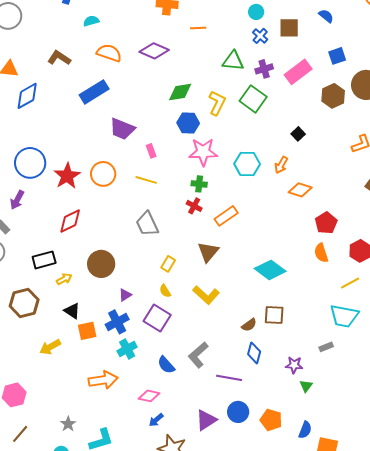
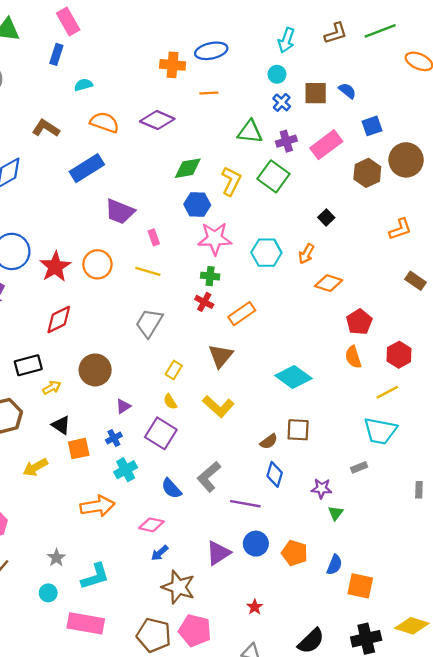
blue semicircle: (326, 16) -> (347, 91), moved
gray trapezoid: (147, 224) -> (149, 323), turned 56
blue cross: (117, 322) -> (114, 438), size x0.6

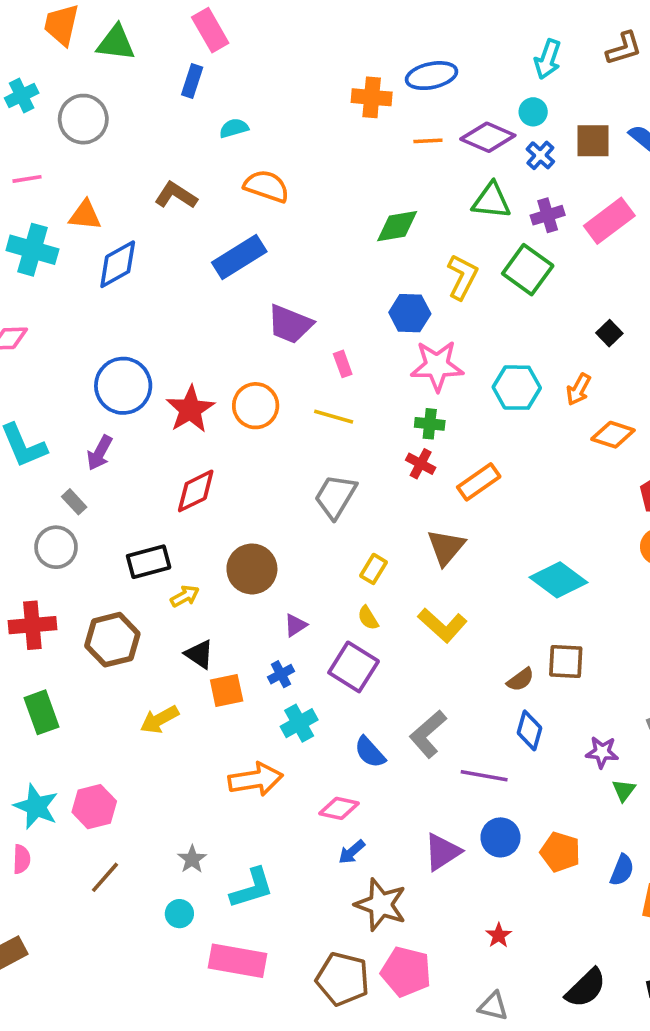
purple diamond: (157, 120) -> (488, 137), moved
green diamond: (188, 168) -> (397, 226), moved

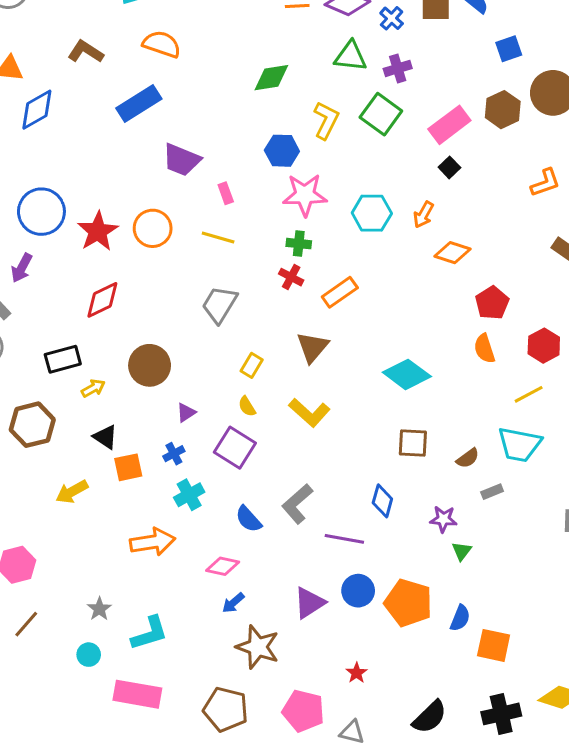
pink rectangle: (609, 221) -> (449, 125), moved
brown semicircle: (520, 680) -> (468, 458), moved
orange pentagon: (560, 852) -> (408, 603), size x1.4
pink pentagon: (406, 972) -> (303, 711), moved

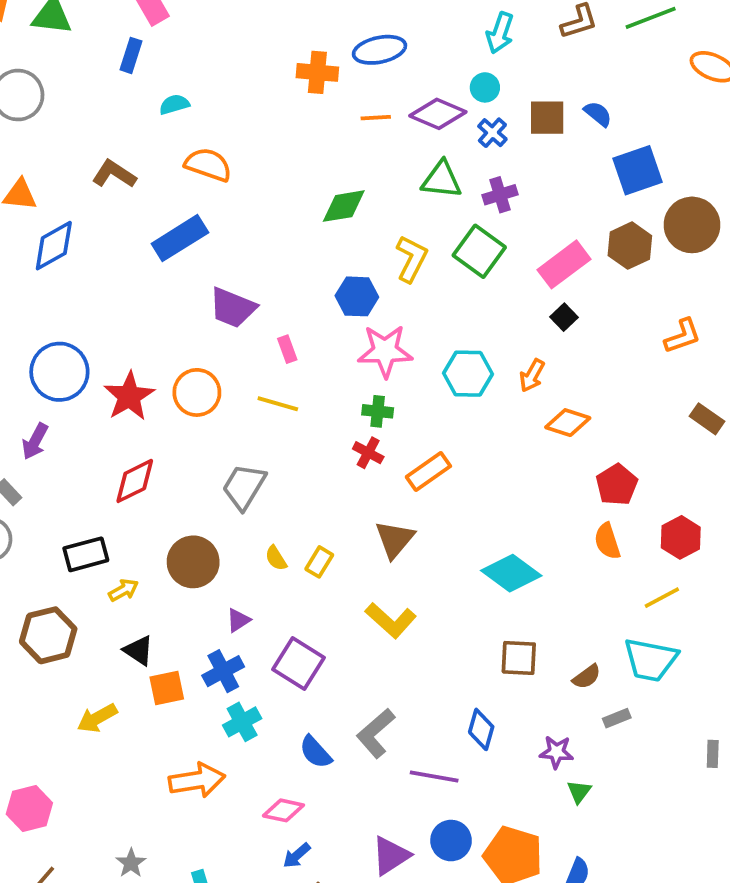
blue square: (509, 49) -> (637, 170), size x1.5
gray trapezoid: (220, 304) -> (244, 487), moved
yellow semicircle: (247, 406) -> (276, 558), moved
blue cross: (174, 454) -> (223, 671), size x1.5

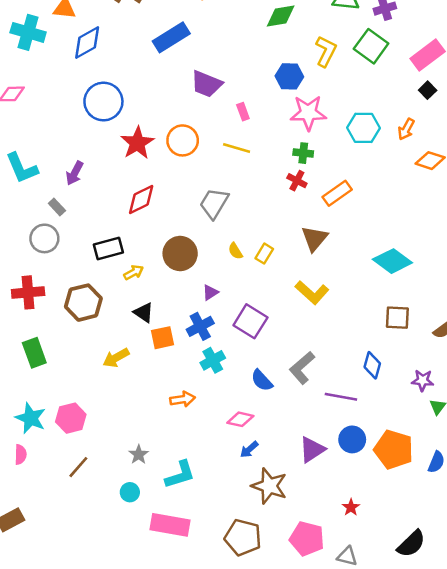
blue circle: (59, 372) -> (103, 102), moved
orange arrow: (197, 780) -> (183, 399), size x0.7

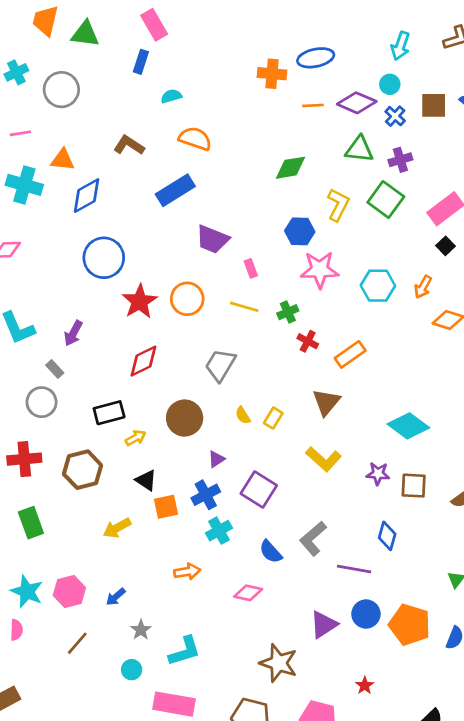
green cross: (303, 153) -> (288, 312), moved, turned -30
purple star: (423, 380) -> (378, 474), moved
blue arrow: (249, 450) -> (116, 597), moved

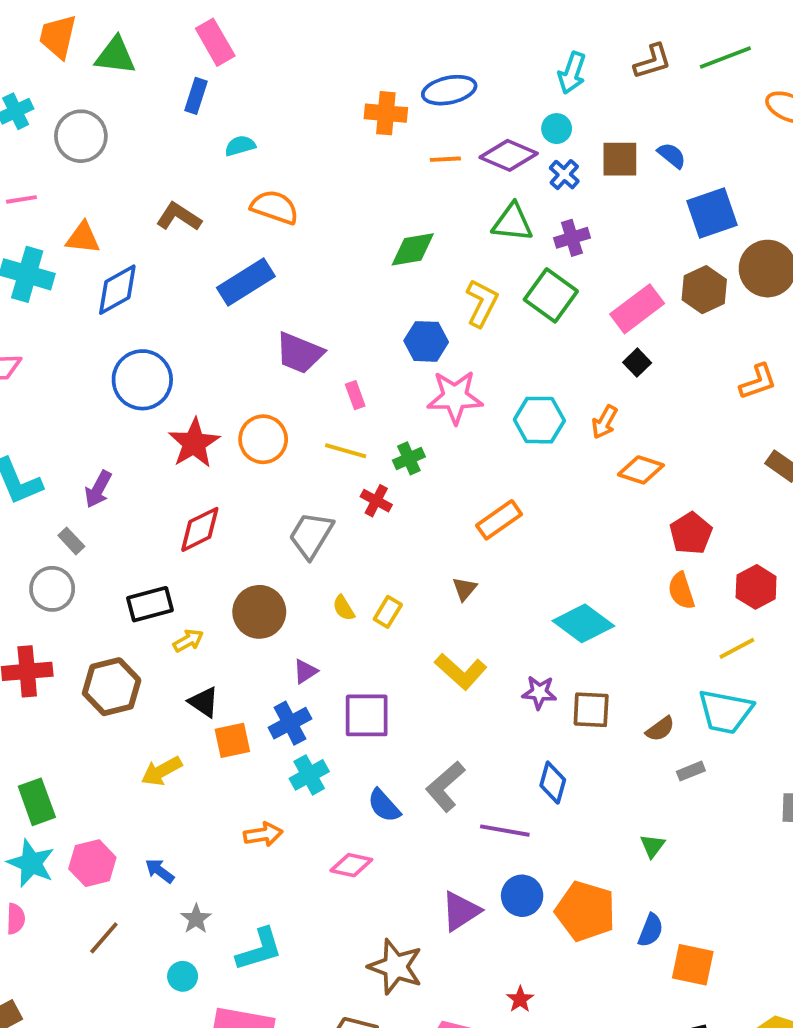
red cross: (308, 341) -> (376, 501), moved
brown triangle: (326, 402) -> (465, 589), size x0.6
purple square: (259, 490) -> (367, 715), turned -32
green rectangle: (31, 523) -> (37, 802), moved
blue arrow: (116, 597) -> (160, 871), turned 78

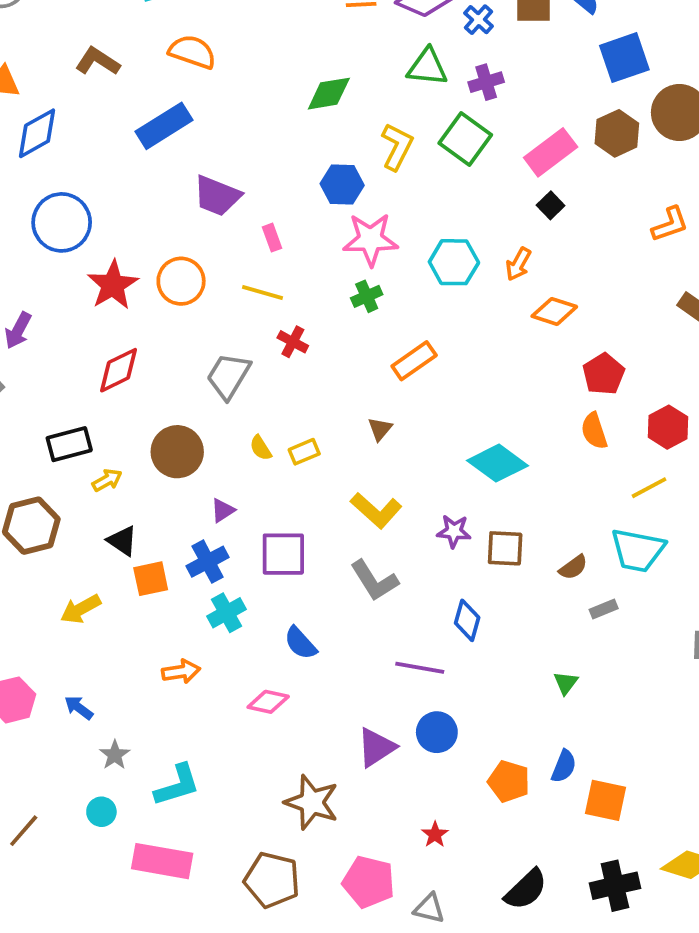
green cross: (409, 458) -> (367, 296), moved
yellow rectangle: (388, 612) -> (304, 452), turned 36
gray L-shape: (445, 786) -> (374, 581), moved, turned -81
orange pentagon: (585, 911) -> (509, 781), moved, size x0.7
brown line: (104, 938) -> (24, 831), moved

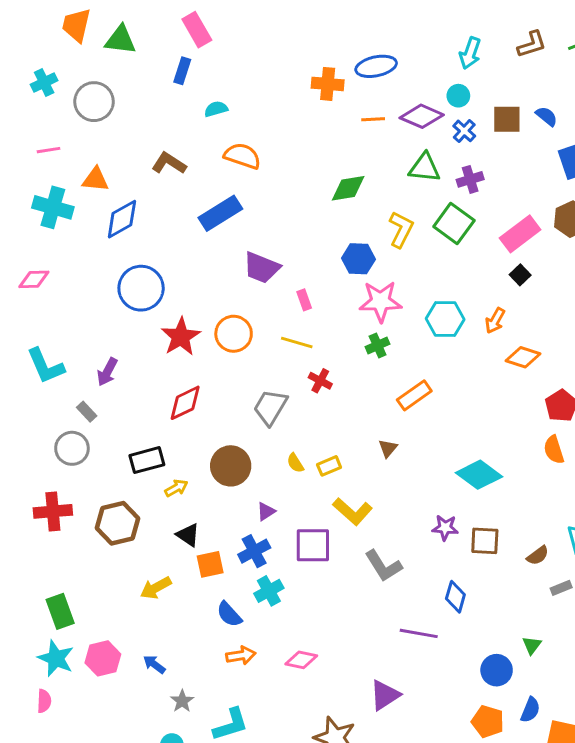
yellow L-shape: (376, 510) -> (353, 511), moved
blue semicircle: (300, 643) -> (229, 614), moved
orange arrow: (181, 672) -> (241, 655), moved
blue circle: (437, 732) -> (497, 670), moved

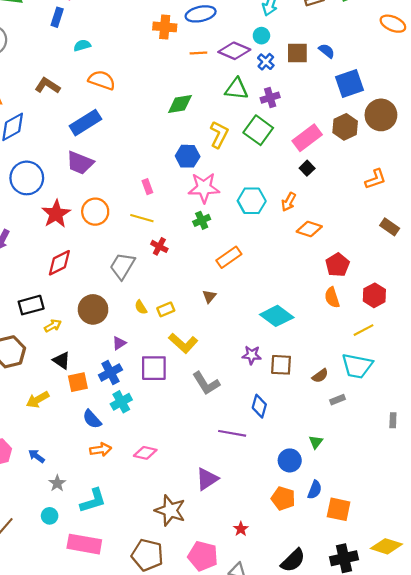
purple trapezoid: (261, 268) -> (80, 163), moved

